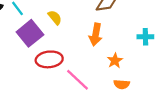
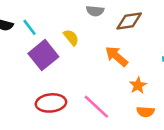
orange arrow: (96, 34) -> (117, 56), turned 120
red ellipse: (49, 59) -> (51, 103), moved

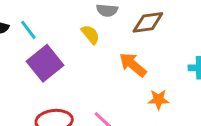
yellow semicircle: (71, 37) -> (90, 34), moved
orange star: (138, 85) -> (159, 100), turned 30

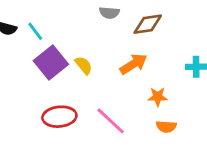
yellow semicircle: (90, 34) -> (84, 65), moved
orange arrow: (133, 65) -> (133, 64), turned 108

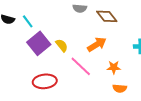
brown diamond: (148, 24) -> (107, 16), turned 60
pink line: (111, 121) -> (81, 66), moved

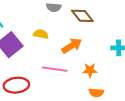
yellow semicircle: (62, 45) -> (41, 34), moved, turned -40
pink line: (81, 66) -> (55, 69), turned -35

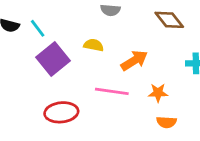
brown diamond: (82, 16) -> (169, 20), moved

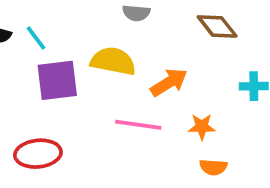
yellow semicircle: (94, 45) -> (113, 61), size x1.6
purple square: (53, 59) -> (57, 80), turned 32
red ellipse: (61, 112) -> (38, 154), moved

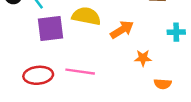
pink line: (138, 125) -> (80, 72), moved
orange semicircle: (213, 167) -> (163, 84), moved

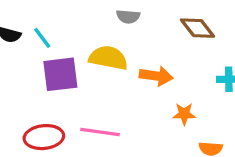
orange arrow: (122, 30) -> (156, 76), turned 40

